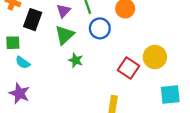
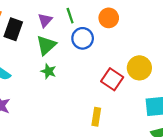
green star: (76, 60) -> (48, 71), moved

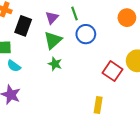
orange circle: (109, 18) -> (127, 18), moved

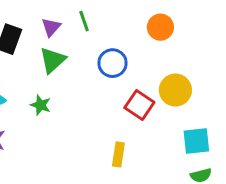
blue circle: (86, 34) -> (112, 63), moved
green star: (55, 64) -> (41, 105), moved

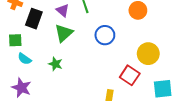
purple triangle: (51, 27) -> (63, 10), turned -32
red square: (139, 105) -> (130, 75), moved

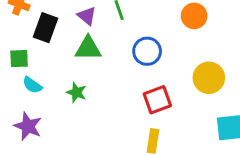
green triangle: (64, 33) -> (88, 48), turned 42
red square: (130, 75) -> (157, 100), moved, turned 36

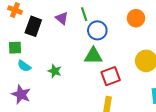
green triangle: (88, 48) -> (93, 56), moved
blue circle: (147, 51) -> (97, 30), moved

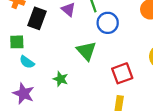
green triangle: (93, 56) -> (86, 51), moved, turned 48
green star: (55, 71) -> (61, 79), moved

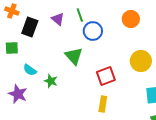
cyan semicircle: (27, 62) -> (30, 70), moved

